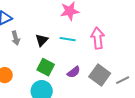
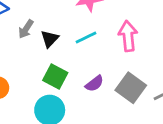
gray arrow: (16, 38) -> (26, 29), moved, turned 48
cyan line: (68, 39) -> (86, 37), turned -35

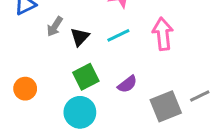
green square: (55, 77) -> (86, 77), turned 35
gray square: (131, 88) -> (166, 106), moved, turned 32

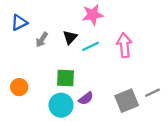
black triangle: (80, 37) -> (70, 37), moved
green square: (86, 77) -> (66, 78), turned 30
purple semicircle: (127, 84) -> (86, 98), moved

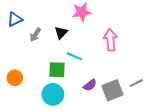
cyan line: (90, 46) -> (74, 56), moved, turned 49
purple semicircle: (86, 98) -> (90, 85), moved

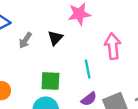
cyan line: (74, 56) -> (88, 69), moved, turned 56

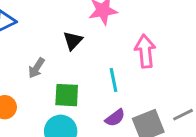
gray arrow: (25, 40) -> (36, 68), moved

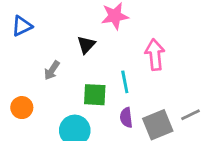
green square: (67, 95) -> (95, 95), moved
purple semicircle: (115, 118) -> (126, 118), turned 120

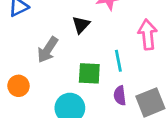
gray arrow: (52, 70) -> (48, 50), size x1.4

